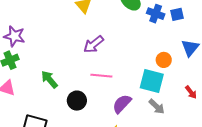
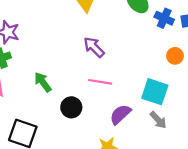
purple arrow: (94, 44) -> (94, 47), turned 80
orange circle: (164, 60) -> (175, 56), moved

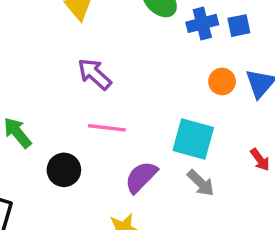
blue cross: (164, 18) -> (202, 23), turned -36

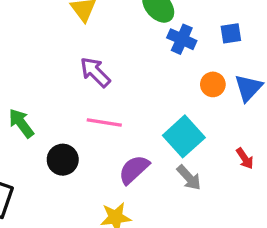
blue cross: (202, 23) -> (182, 39), moved, turned 36
cyan square: (193, 139) -> (184, 136), turned 30

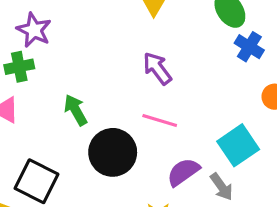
black circle: (63, 160) -> (113, 152), size x1.5
gray arrow: (189, 178) -> (222, 187), moved

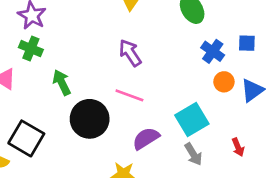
blue cross: (249, 47) -> (213, 51), moved
green cross: (19, 67) -> (31, 49), moved, turned 30
gray arrow: (222, 187) -> (193, 154), moved

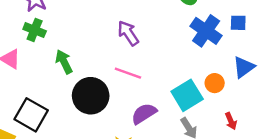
blue cross: (213, 51) -> (206, 31), size x1.4
orange circle: (224, 82) -> (215, 83), moved

